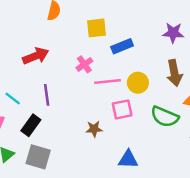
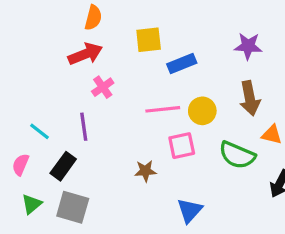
red arrow: (36, 56) -> (85, 54), moved
pink cross: (84, 64) -> (103, 87), moved
blue triangle: (128, 159) -> (190, 210), turned -50

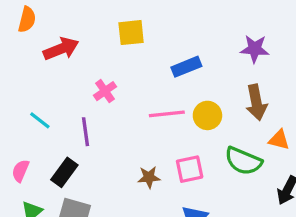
orange semicircle: (93, 18) -> (27, 20), moved
yellow square: (149, 40) -> (131, 33), moved
red arrow: (85, 54) -> (61, 49), moved
cyan line: (40, 131) -> (40, 120), moved
pink square: (182, 146) -> (190, 169), moved

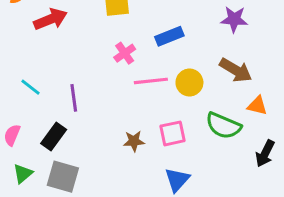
pink cross: (105, 91) -> (125, 53), moved
brown arrow: (256, 102) -> (236, 70), turned -48

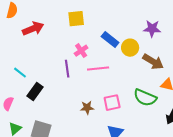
blue rectangle: (169, 36) -> (110, 40), turned 60
yellow circle: (189, 83) -> (130, 48), moved
purple line: (74, 98) -> (67, 69), moved
black rectangle: (54, 137) -> (35, 92), moved

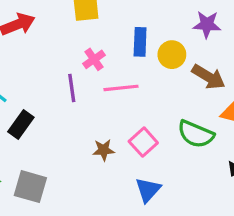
blue rectangle: (110, 40) -> (140, 42), turned 54
pink square: (112, 103) -> (143, 142), turned -30

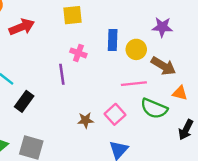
pink cross: (94, 59) -> (78, 53), turned -35
pink line: (121, 88) -> (134, 84), moved

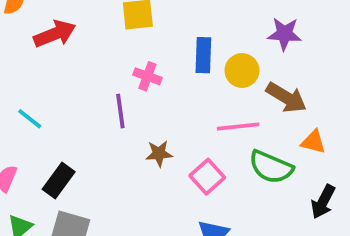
black rectangle: (24, 101) -> (59, 181), moved
brown star: (85, 120) -> (159, 153), moved

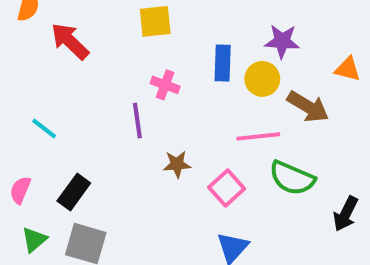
red arrow: (55, 34) -> (70, 41), turned -114
purple star: (284, 34) -> (282, 41), moved
orange triangle: (313, 142) -> (348, 69), moved

